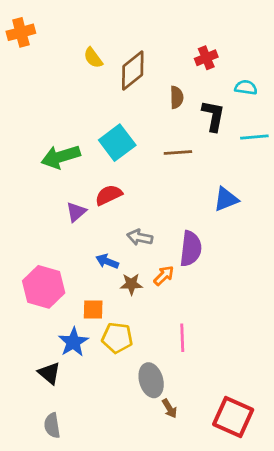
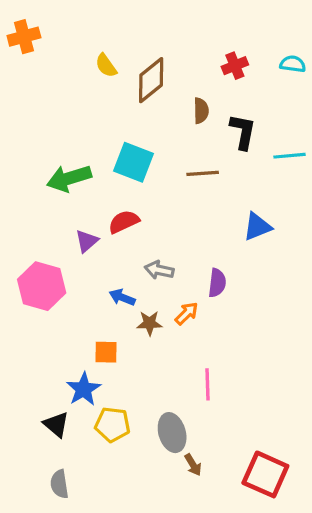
cyan semicircle: (246, 87) -> (293, 64), moved
cyan square: (117, 143) -> (133, 162), turned -32
purple semicircle: (191, 249) -> (217, 283), size x0.7
pink hexagon: (44, 287) -> (42, 286), moved
yellow pentagon: (117, 338) -> (112, 425), moved

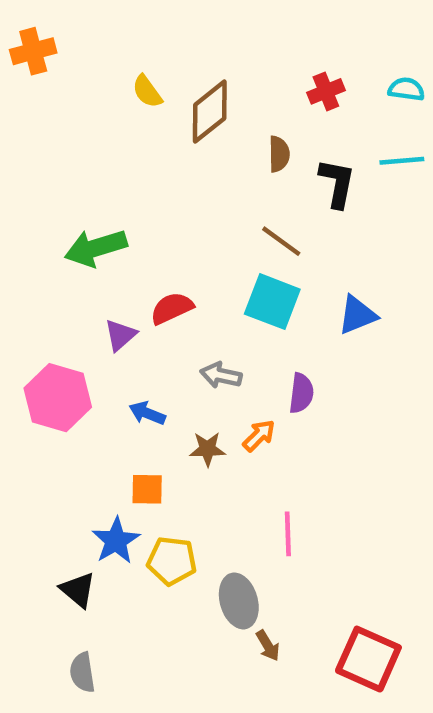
cyan line: (290, 156) -> (402, 161), moved
cyan square: (133, 162) -> (272, 302), moved
brown line: (203, 173) -> (281, 241), turned 40
blue arrow: (122, 297) -> (147, 413), moved
yellow pentagon: (112, 425) -> (172, 561), moved

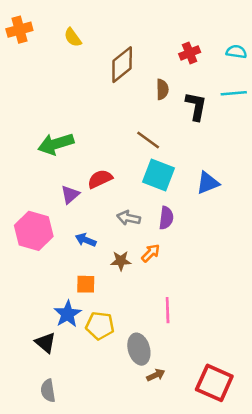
yellow semicircle: (147, 91) -> (73, 37), moved
brown line: (281, 241) -> (148, 140), moved
purple semicircle: (301, 393) -> (166, 218), moved
brown arrow: (268, 646) -> (156, 375), turned -84

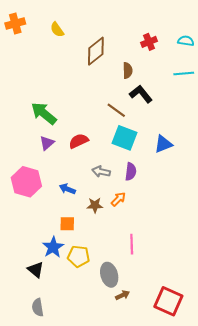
black L-shape: (196, 106) -> (141, 94), moved, turned -50
green arrow: (56, 144) -> (44, 113), turned 56
purple triangle: (70, 195) -> (47, 143), moved

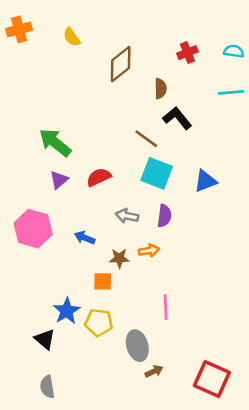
orange arrow: (118, 199) -> (149, 251), turned 35
orange square: (67, 224) -> (103, 281), moved

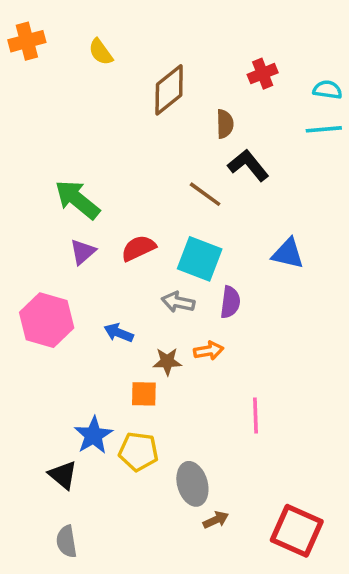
cyan semicircle: (234, 51) -> (327, 90), moved
cyan square: (157, 173) -> (200, 259), moved
blue triangle: (205, 181) -> (288, 254), turned 35
pink line: (166, 307) -> (255, 415), moved

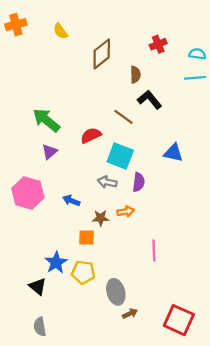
red semicircle: (138, 248) -> (91, 135), moved

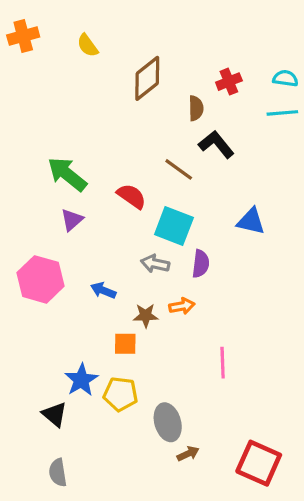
red cross: (158, 44) -> (229, 82), moved
red semicircle: (91, 135) -> (132, 196), turned 60

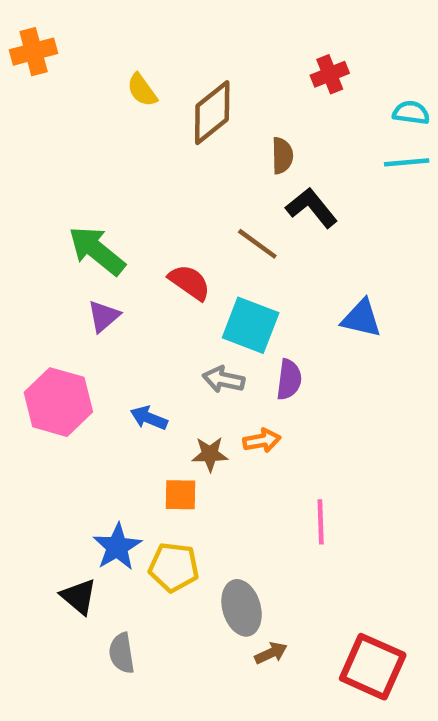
yellow semicircle: (88, 45) -> (142, 90), moved
red cross: (229, 82) -> (330, 74), moved
gray semicircle: (58, 473) -> (122, 653), moved

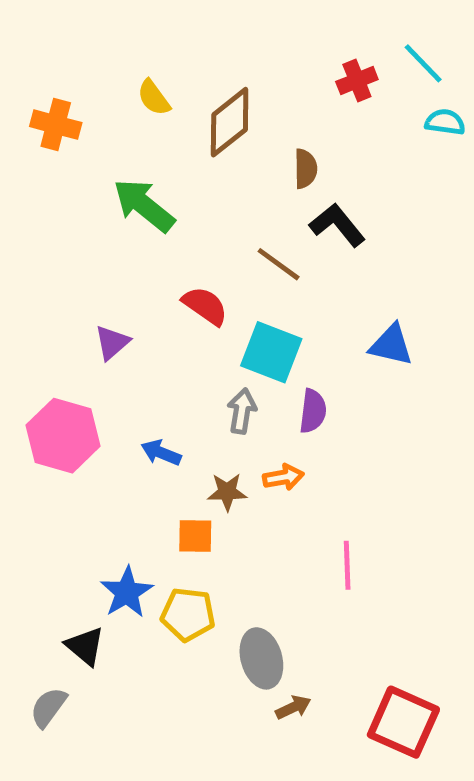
orange cross: (34, 52) -> (56, 125), moved, turned 30
cyan line: (407, 162) -> (423, 63), moved, turned 51
green arrow: (97, 251) -> (144, 205), moved
gray arrow: (223, 379) -> (242, 411), turned 87
gray semicircle: (122, 653) -> (48, 707), moved, turned 45

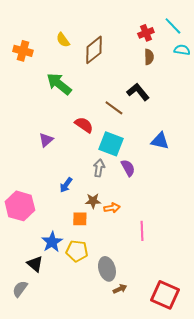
brown semicircle: (305, 169) -> (149, 57), moved
purple semicircle: (313, 411) -> (128, 168), turned -36
pink hexagon: (63, 436) -> (20, 206), moved
blue arrow: (161, 453) -> (66, 185), turned -77
orange arrow: (283, 477) -> (112, 208), moved

